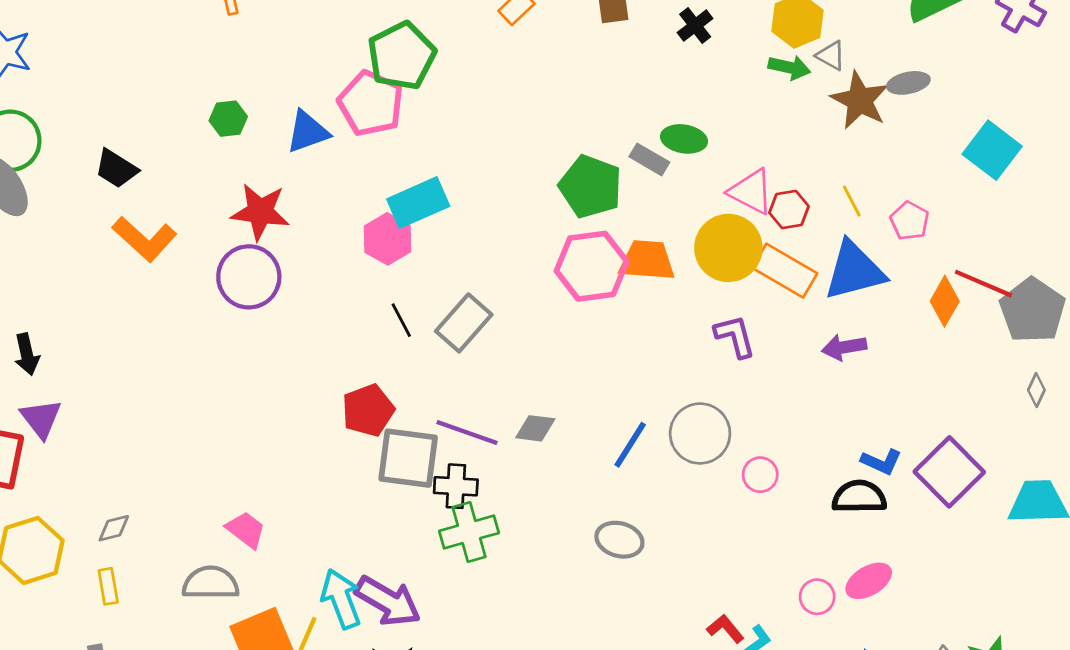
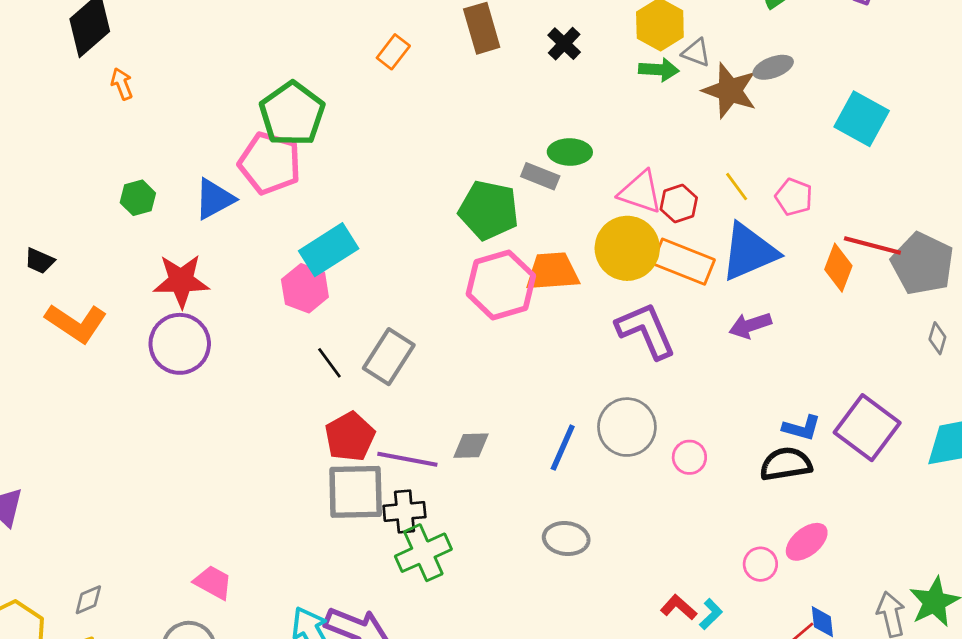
black trapezoid: (116, 169) -> (39, 261), size x0.7
purple L-shape: (735, 336) -> (646, 330), size x1.4
red pentagon: (368, 410) -> (350, 437), moved

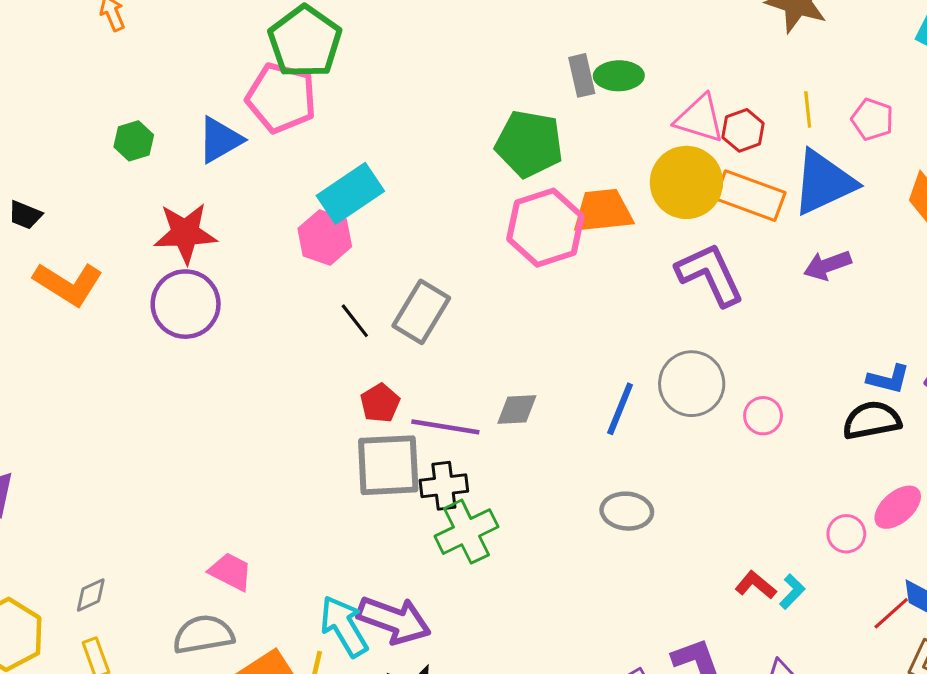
gray rectangle: (540, 176) -> (582, 75), moved, turned 57
yellow line: (737, 187) -> (808, 109), turned 32
red pentagon: (350, 437) -> (380, 403), size x0.7

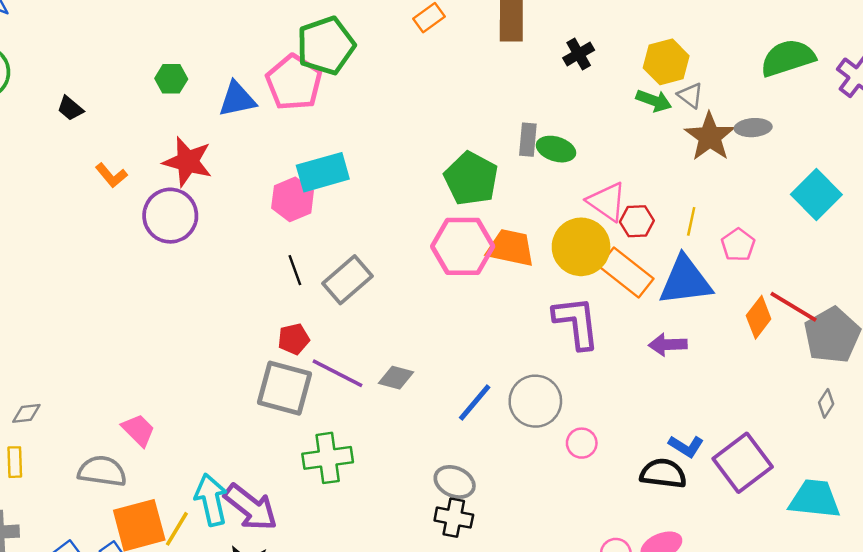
orange L-shape: (68, 284) -> (111, 175), moved, size x0.6
black cross: (444, 486) -> (454, 518), moved

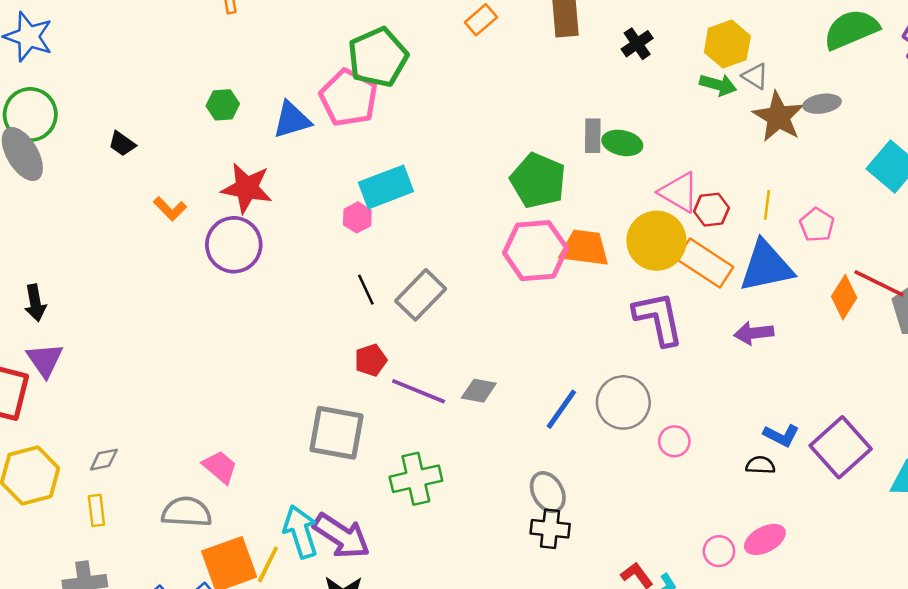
pink hexagon: (293, 199) -> (357, 217), size x0.7
gray square: (285, 388) -> (337, 433), moved
black semicircle: (663, 473) -> (760, 465), size x0.6
gray ellipse: (455, 482) -> (548, 492), turned 42

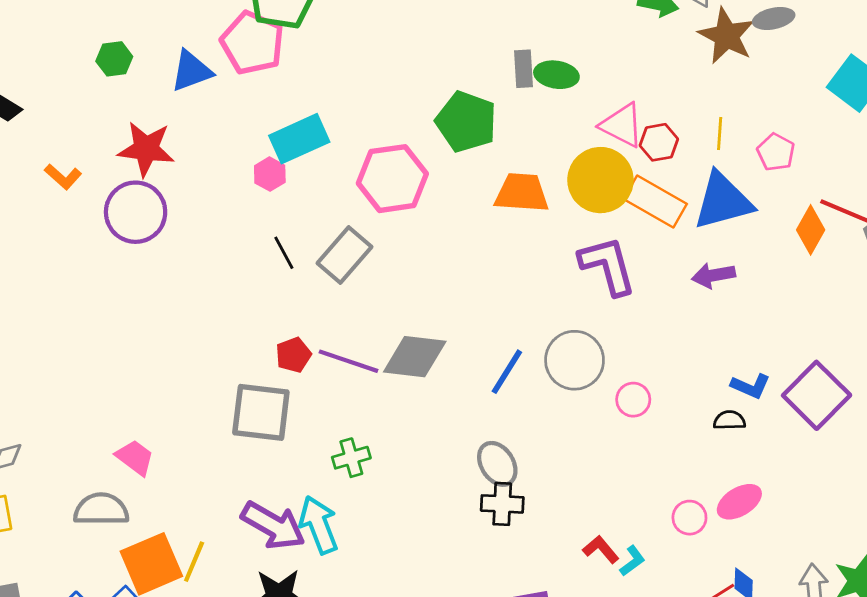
pink hexagon: (535, 251) -> (392, 179), moved
red pentagon: (371, 360) -> (293, 355), moved
gray diamond: (479, 391) -> (415, 357), size x1.6
green cross: (416, 479) -> (351, 458), size x0.7
cyan arrow: (300, 532) -> (319, 525), moved

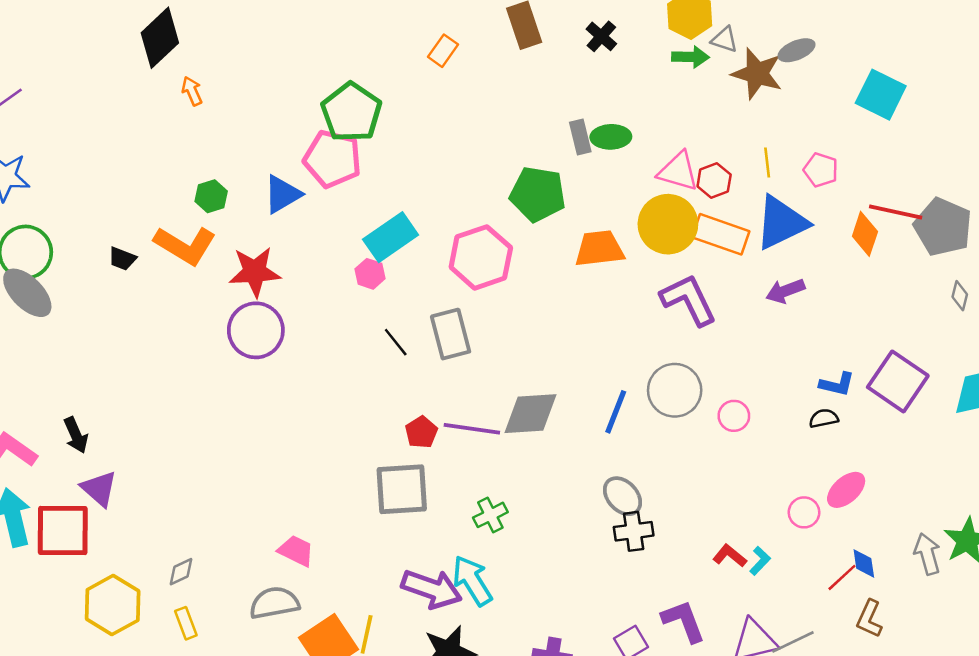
orange L-shape: (63, 177) -> (185, 245), moved, size x1.8
gray rectangle: (344, 255) -> (451, 334), turned -45

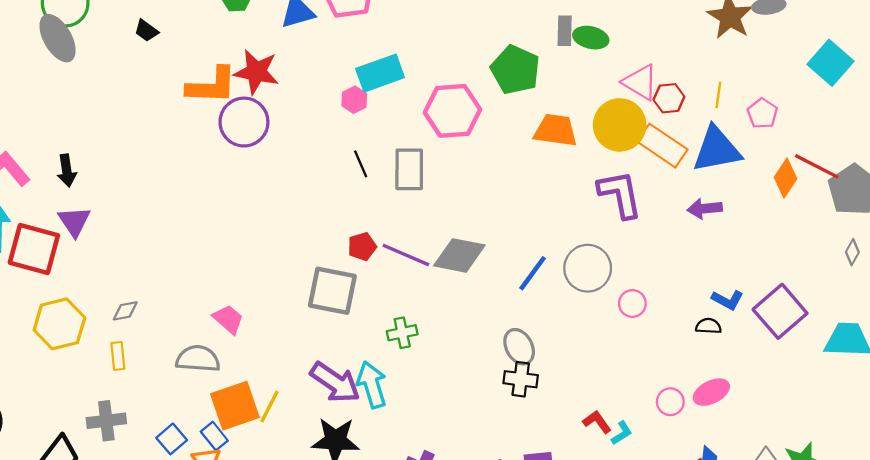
orange L-shape: (185, 245) -> (212, 86), moved, turned -44

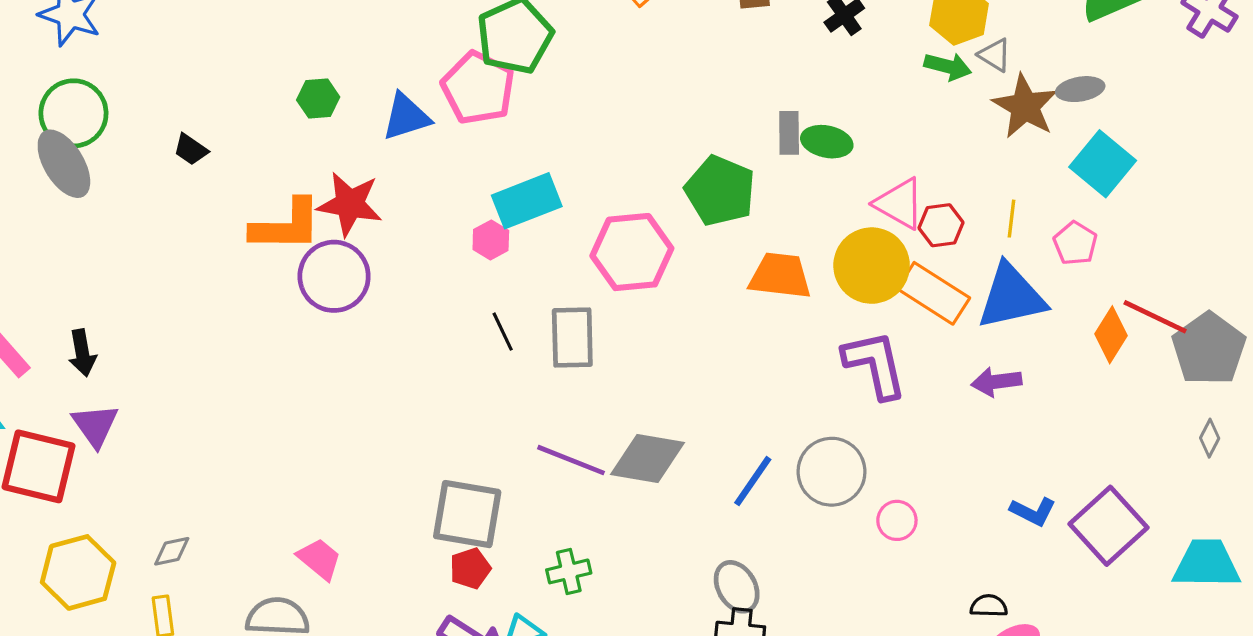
cyan square: (831, 63) -> (1103, 164), moved
red pentagon: (362, 247) -> (470, 568), moved
black semicircle: (708, 326) -> (989, 606), moved

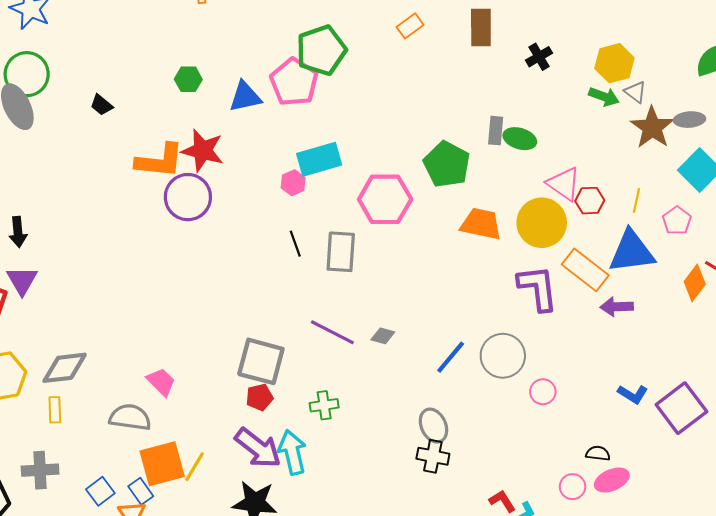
orange rectangle: (934, 293) -> (585, 270), moved
gray diamond: (648, 459) -> (383, 336), size x0.5
gray diamond: (172, 551) -> (65, 368), size x1.8

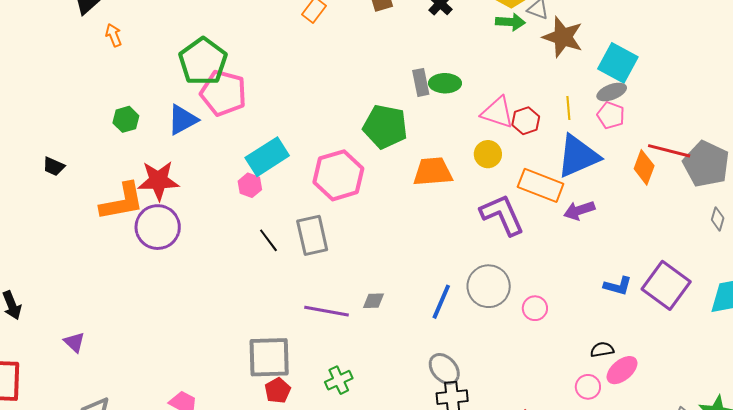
green pentagon: (321, 50) -> (203, 61), moved
gray ellipse: (689, 120) -> (612, 92), moved
yellow circle: (542, 223) -> (488, 154), size x0.6
purple triangle: (22, 280) -> (74, 342), moved, size x0.7

